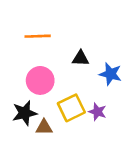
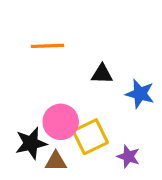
pink circle: (40, 80) -> (61, 122), moved
purple star: (97, 112) -> (128, 156), moved

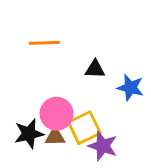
purple star: (128, 156) -> (103, 146), moved, size x1.4
brown triangle: (56, 161) -> (55, 137), moved

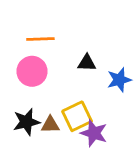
blue star: (130, 88) -> (119, 80), turned -30
pink circle: (57, 114) -> (32, 71), moved

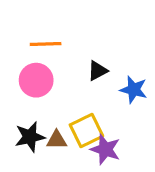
black triangle: (87, 63) -> (97, 71), turned -30
blue star: (119, 80) -> (134, 90), turned 30

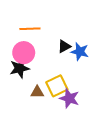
blue star: (134, 90) -> (80, 52), moved
black star: (30, 137) -> (20, 68), moved

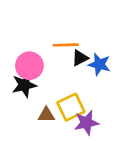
orange line: (30, 29) -> (66, 45), moved
purple star: (69, 98) -> (86, 123), turned -30

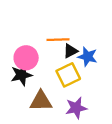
yellow square: (71, 107) -> (68, 75), moved
brown triangle: (46, 115) -> (41, 101), size x1.5

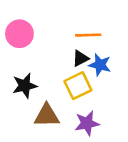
orange line: (58, 40) -> (88, 35), moved
pink circle: (26, 58) -> (19, 34), moved

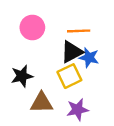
pink circle: (19, 34) -> (32, 27), moved
black triangle: (80, 58) -> (72, 52), size x1.5

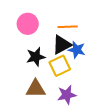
black star: (22, 76) -> (36, 57), moved

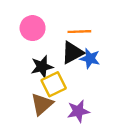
yellow square: (60, 66) -> (54, 84), moved
brown triangle: (36, 89) -> (42, 104), turned -40

